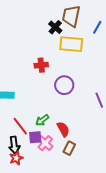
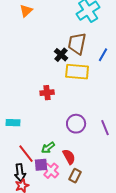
purple circle: (64, 85) -> (76, 124), moved

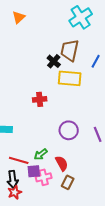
red line: (26, 154) -> (19, 160), turned -36
pink cross: (51, 171) -> (44, 177), turned 35

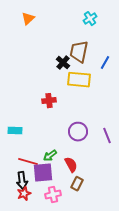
cyan cross: (81, 17) -> (90, 19), size x0.6
purple square: (34, 171) -> (43, 173), size x1.5
pink cross: (44, 177) -> (53, 195), moved

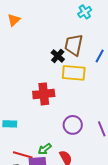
orange triangle: (28, 19) -> (14, 20), moved
red cross: (49, 101) -> (44, 94), size x1.5

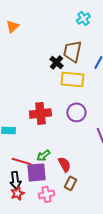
red cross: (44, 94) -> (40, 113), moved
purple circle: (73, 125) -> (76, 112), moved

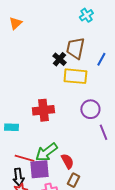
purple circle: (76, 112) -> (90, 109), moved
green arrow: (43, 155) -> (46, 152), size x1.6

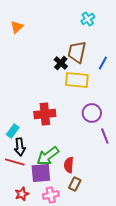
cyan rectangle: (11, 127) -> (13, 131), turned -56
red line: (24, 158) -> (15, 162), moved
red semicircle: (67, 161) -> (69, 165), turned -147
black arrow: (18, 177) -> (20, 147), moved

